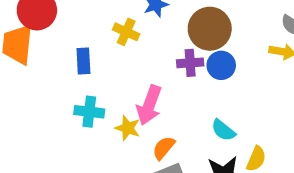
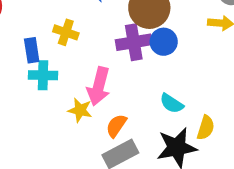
yellow cross: (126, 32) -> (66, 32), moved
purple cross: (190, 63) -> (134, 42), size x1.4
cyan cross: (89, 112) -> (43, 75), moved

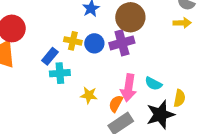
blue circle: (164, 42) -> (94, 43), moved
blue rectangle: (32, 50) -> (50, 56), turned 54
pink arrow: (99, 86) -> (129, 88), moved

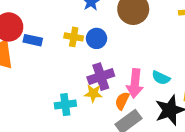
purple cross: (122, 43) -> (101, 77), moved
blue rectangle: (50, 56) -> (33, 40), moved, turned 66
cyan cross: (60, 73) -> (65, 105), moved

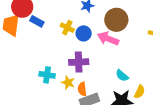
pink arrow: (135, 83) -> (108, 39), moved, turned 90
yellow star: (93, 93) -> (68, 83), moved
orange semicircle: (122, 101) -> (82, 89), moved, turned -48

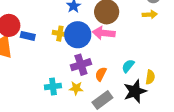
blue circle: (84, 33) -> (78, 35), size x1.6
cyan semicircle: (122, 76) -> (128, 66), turned 104
orange semicircle: (82, 89) -> (101, 74), moved, turned 48

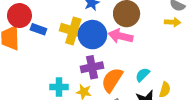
yellow cross: (60, 34) -> (73, 31), size x1.6
orange semicircle: (101, 74) -> (112, 80), size x1.6

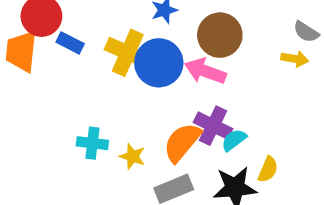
purple cross: (92, 67) -> (213, 126), moved, turned 30

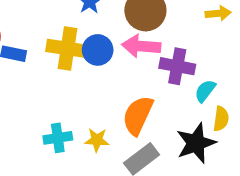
blue circle: (159, 63) -> (98, 50), size x0.7
purple cross: (213, 126) -> (177, 66), moved
cyan semicircle: (234, 140) -> (205, 91), moved

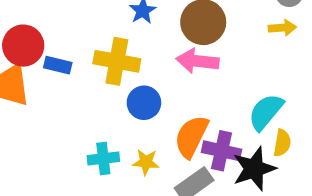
blue circle: (98, 50) -> (144, 103), moved
purple cross: (177, 66) -> (222, 151), moved
cyan semicircle: (205, 91) -> (266, 112), size x1.5

